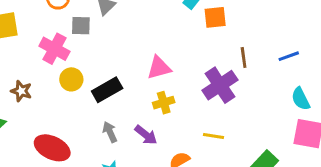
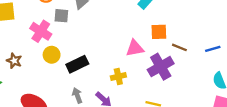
orange square: (215, 17) -> (159, 32), moved
brown line: (244, 57) -> (179, 47), turned -64
pink triangle: (159, 68) -> (135, 48), moved

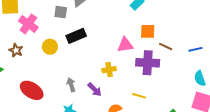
pink cross: (41, 31) -> (28, 24), moved
black rectangle: (77, 64) -> (76, 36), moved
purple cross: (161, 67) -> (148, 63), turned 30

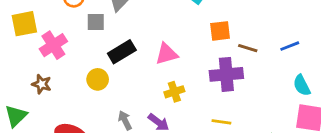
pink cross: (28, 24) -> (53, 45), turned 30
pink triangle: (125, 45) -> (167, 54), moved
yellow circle: (50, 47) -> (98, 79), moved

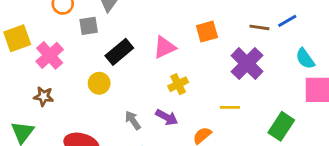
orange square: (220, 31) -> (207, 32), moved
brown line: (248, 48) -> (259, 27), moved
purple cross: (226, 74) -> (247, 64), moved, turned -32

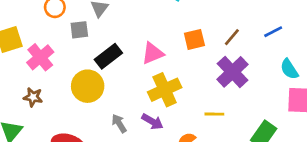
brown line: (259, 27) -> (232, 37), moved, turned -60
yellow circle: (99, 83) -> (88, 86), size x1.5
yellow cross: (178, 84) -> (165, 90), size x1.6

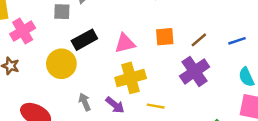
yellow line: (214, 114) -> (156, 106), moved

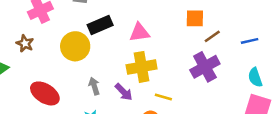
orange square: (165, 37) -> (195, 18), moved

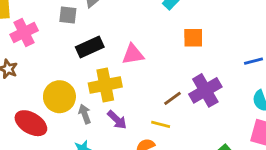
brown line: (212, 36) -> (172, 98), moved
yellow circle: (75, 46) -> (59, 97), moved
yellow cross: (142, 67) -> (105, 85), moved

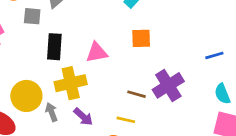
orange square: (193, 38) -> (141, 38), moved
black rectangle: (90, 47) -> (54, 47), turned -60
brown line: (172, 98) -> (137, 94), turned 54

